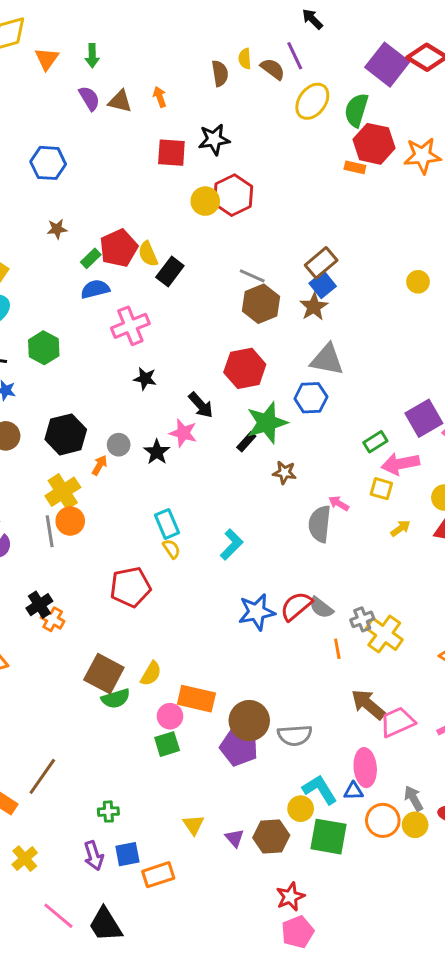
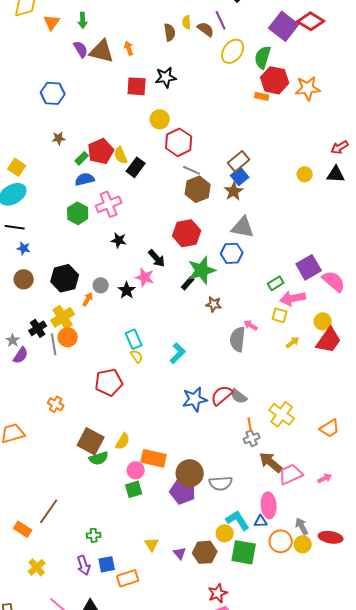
brown triangle: (120, 101) -> (102, 51), size x1.5
red hexagon: (233, 195) -> (179, 142), moved
green hexagon: (44, 348) -> (78, 213), moved
black cross: (39, 605) -> (38, 328), moved
gray cross: (362, 619) -> (252, 438), moved

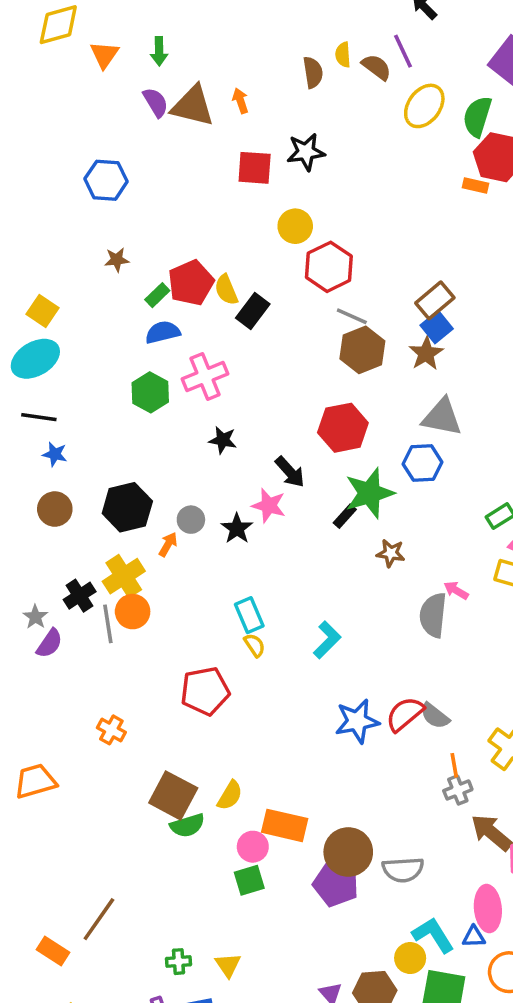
yellow triangle: (152, 544) -> (228, 965), moved

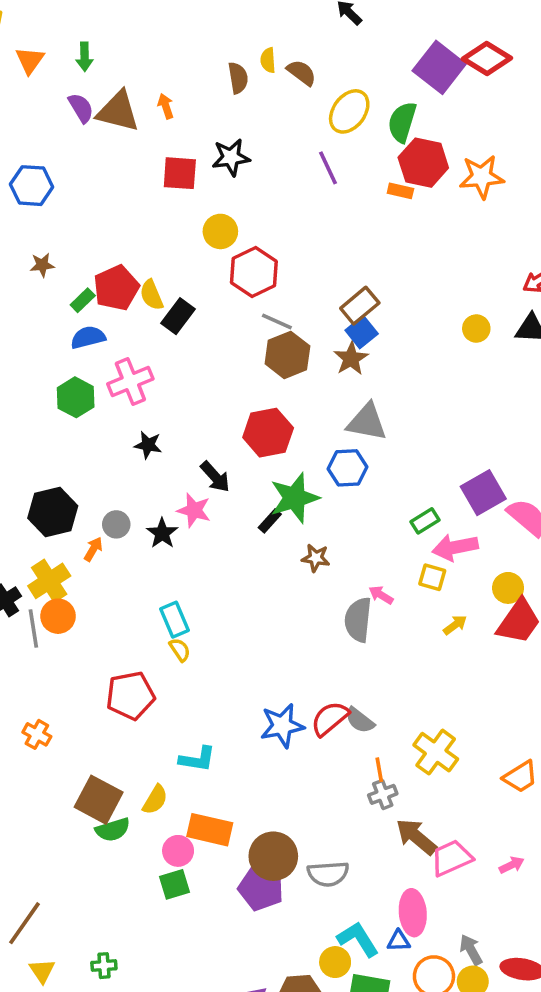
purple line: (403, 51) -> (328, 168), moved
cyan L-shape: (327, 640) -> (197, 759), moved, turned 54
yellow triangle: (228, 965) -> (42, 971), moved

